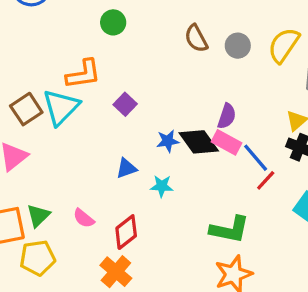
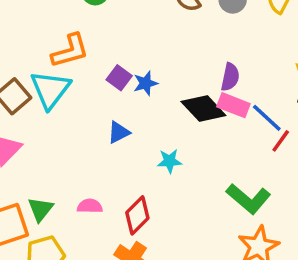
blue star: (168, 141) -> (146, 83), moved
blue triangle: (126, 168) -> (119, 132), moved
pink semicircle: (84, 218) -> (90, 206), turned 150
green L-shape: (230, 230) -> (248, 199), turned 36

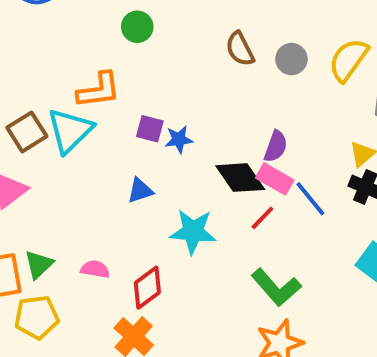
purple square: (119, 78) -> (150, 129), turned -30
red line: (281, 141) -> (262, 218), moved
cyan star: (170, 161) -> (193, 231), size x1.6

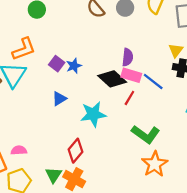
purple square: (150, 129) -> (57, 64), turned 35
green triangle: (39, 264) -> (54, 175), moved
pink semicircle: (95, 269) -> (19, 150), moved

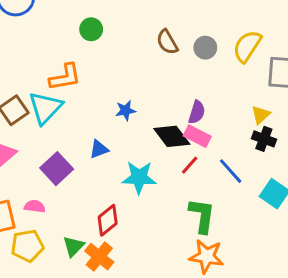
purple square: (57, 64) -> (57, 169), moved, size x1.5
blue line: (153, 81) -> (231, 171), moved
green L-shape: (146, 134) -> (202, 216), turned -128
orange star: (155, 164) -> (206, 256), turned 30

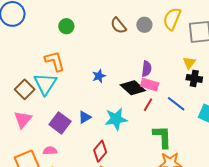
orange L-shape: (65, 77) -> (55, 61), turned -85
blue triangle: (99, 149) -> (85, 117), moved

